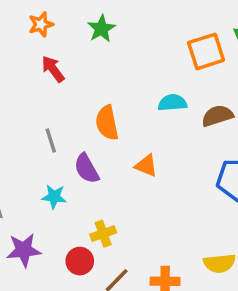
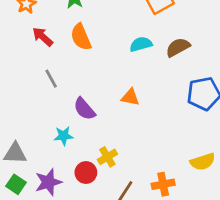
orange semicircle: (107, 123) -> (81, 37), moved
gray line: (51, 141) -> (51, 79), moved
red circle: (80, 261) -> (86, 173), moved

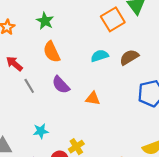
red arrow: (43, 37) -> (14, 64), moved
purple semicircle: (84, 109) -> (61, 85), moved

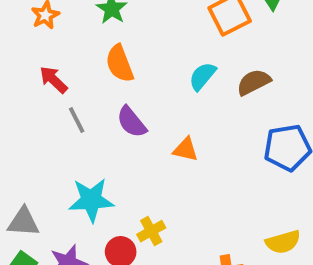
cyan semicircle: (100, 56) -> (202, 76), turned -36
cyan star: (41, 131) -> (91, 200), size x1.6

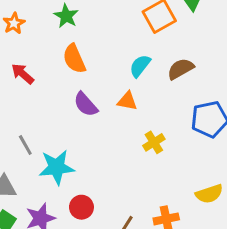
gray line: (77, 120) -> (25, 145), moved
orange triangle: (186, 149) -> (127, 101), moved
yellow cross: (151, 231) -> (154, 142), moved

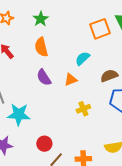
brown semicircle: (181, 69) -> (109, 76), moved
orange triangle: (127, 101) -> (71, 80), turned -40
red circle: (81, 207) -> (44, 144), moved

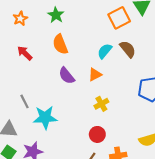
brown semicircle: (109, 76) -> (128, 49), moved, turned 78
yellow cross: (83, 109) -> (101, 104), moved
red circle: (44, 144) -> (97, 134), moved

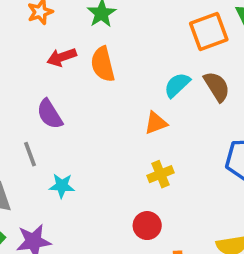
red arrow: (25, 53) -> (62, 57), moved, turned -70
purple semicircle: (67, 76) -> (50, 114), moved
cyan star: (45, 118) -> (62, 186), size x0.6

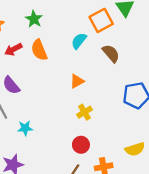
cyan semicircle: (177, 85) -> (79, 41), moved

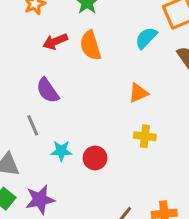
yellow cross: (84, 112) -> (145, 136), turned 32
red circle: (81, 145) -> (95, 158), moved

